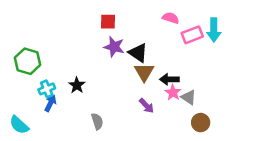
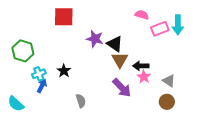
red square: (108, 22) -> (64, 17), moved, size x1.5
gray triangle: (189, 97) -> (169, 81), moved
purple arrow: (147, 106) -> (122, 88), size x1.5

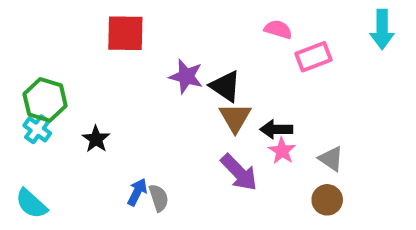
cyan arrow: (178, 25) -> (382, 29), moved
black star: (64, 71) -> (96, 139), moved
cyan cross: (39, 74) -> (37, 129), moved, turned -32
blue arrow: (42, 86) -> (137, 192), moved

